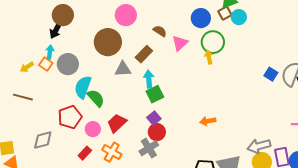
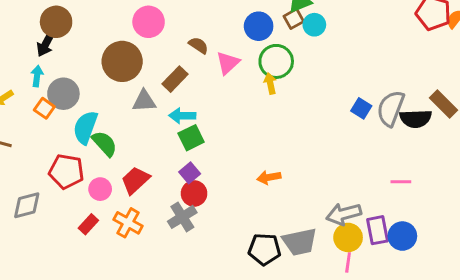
orange square: (46, 64) -> (44, 108), moved
cyan arrow: (149, 79) -> (182, 116), turned -84
red pentagon: (70, 117) -> (66, 171), turned 30

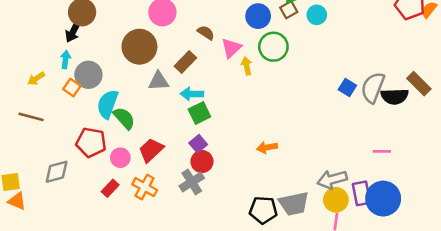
cyan circle: (314, 25) -> (317, 15), moved
yellow arrow: (270, 83) -> (247, 66), moved
blue circle: (402, 236) -> (383, 199), size x1.4

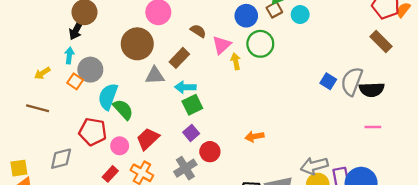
brown rectangle: (419, 84) -> (381, 41), moved
pink line: (382, 151) -> (373, 127), moved
red circle: (202, 162) -> (210, 152), moved

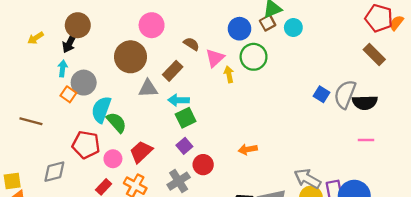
yellow arrow: (42, 73) -> (36, 38), moved
gray arrow: (314, 166) -> (307, 179), turned 44

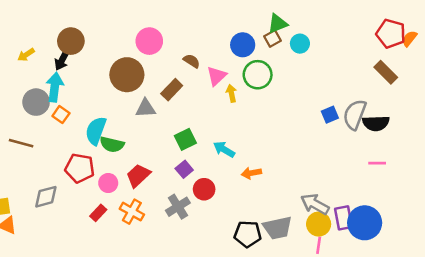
cyan arrow: (63, 69) -> (55, 87), size x1.6
gray circle: (84, 83) -> (36, 102), moved
blue square: (321, 94) -> (330, 115), turned 35
cyan arrow: (179, 100) -> (224, 149), moved, turned 30
green semicircle: (116, 122) -> (112, 144), turned 145

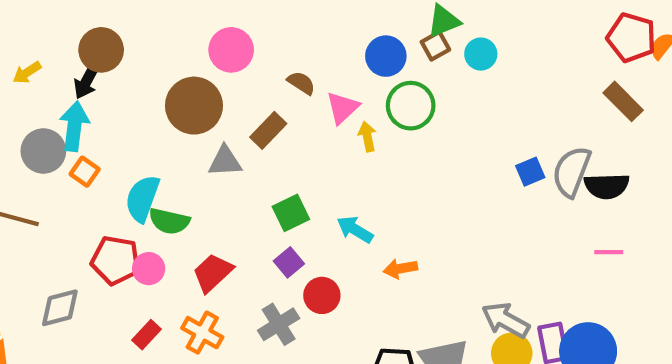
pink circle: (108, 183) -> (149, 269), moved

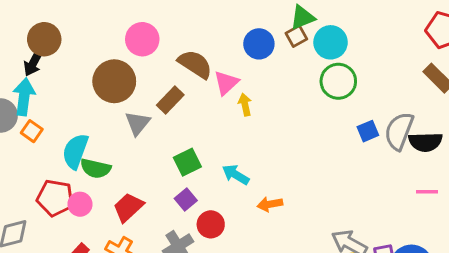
cyan circle: (481, 54) -> (331, 42), size x1.4
brown semicircle: (301, 83) -> (195, 64), size x1.6
green circle: (411, 106) -> (338, 81), moved
gray triangle: (225, 161) -> (138, 123), turned -48

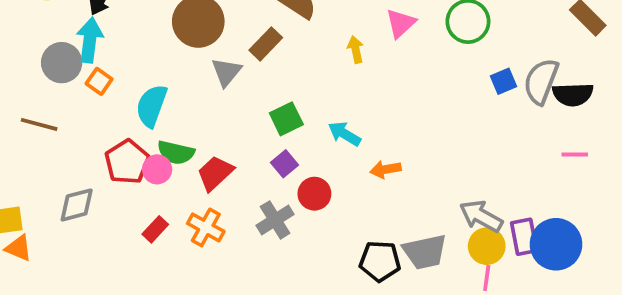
pink triangle: (226, 83) -> (401, 23), moved
green semicircle: (96, 168) -> (176, 153), moved
red pentagon: (55, 198) -> (127, 162), turned 30

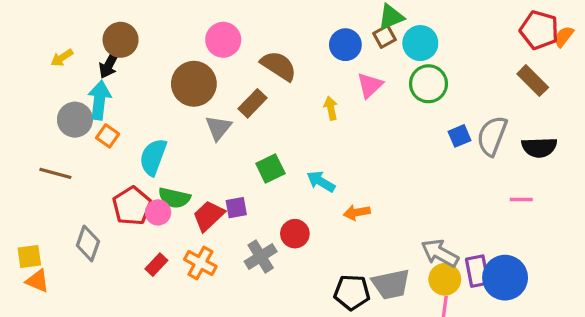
black semicircle: (573, 94) -> (539, 147), moved
purple square: (284, 164) -> (236, 208), moved, turned 30
gray diamond: (77, 205) -> (88, 243), turned -56

